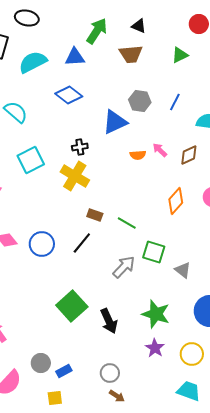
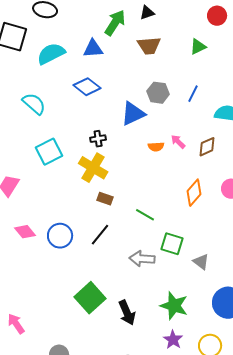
black triangle: (139, 26) -> (147, 13), moved, turned -42
brown rectangle: (95, 215) -> (105, 199), moved
gray arrow: (124, 267) -> (142, 259), turned -130

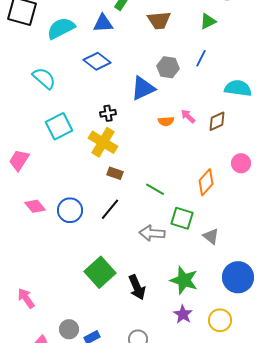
blue line: (193, 94) -> (201, 58), moved
orange diamond: (194, 193) -> (206, 182), moved

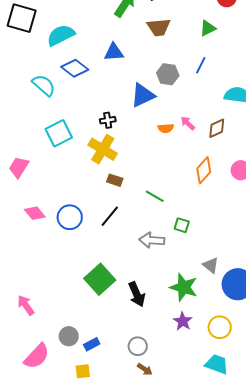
blue triangle: (103, 23) -> (114, 52), moved
blue diamond: (97, 61) -> (75, 68), moved
orange diamond: (206, 182) -> (204, 170), moved
green square: (182, 218) -> (182, 225), size x0.7
gray triangle: (211, 236) -> (211, 265), moved

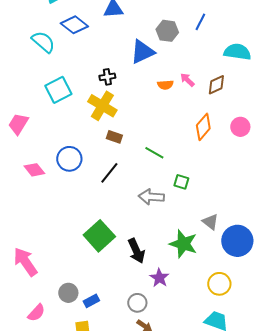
blue circle: (70, 217) -> (69, 159), moved
pink arrow: (26, 305) -> (25, 262), size x1.4
purple star: (183, 321) -> (159, 278), moved
pink semicircle: (37, 356) -> (36, 313), size x0.7

